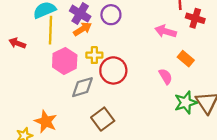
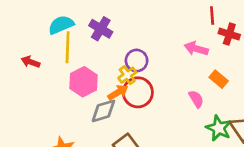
purple circle: (111, 15) -> (137, 61), moved
orange arrow: (82, 29) -> (118, 92), moved
yellow cross: (94, 55) -> (127, 75), moved, turned -35
green star: (186, 103) -> (219, 128), turned -30

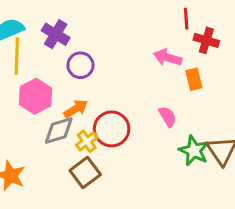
purple circle: (137, 61) -> (80, 65), moved
yellow cross: (127, 75) -> (87, 141), moved
orange rectangle: (219, 79) -> (194, 79), moved, turned 36
red circle: (138, 92) -> (112, 129), moved

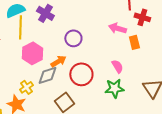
purple circle: (80, 65) -> (73, 38), moved
yellow cross: (87, 141) -> (26, 87), moved
green star: (194, 151) -> (114, 88), moved, turned -30

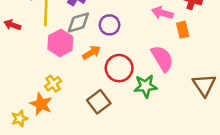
pink semicircle: (117, 66) -> (162, 58), size x1.6
gray diamond: (47, 75) -> (78, 22), moved
green star: (114, 88) -> (146, 86), moved

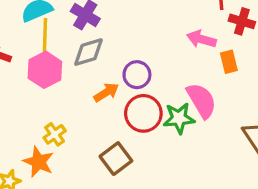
purple circle: (110, 25) -> (137, 75), moved
pink hexagon: (60, 43) -> (45, 70), moved
green star: (146, 86) -> (179, 118), moved

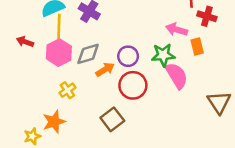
gray diamond: (89, 52) -> (88, 54), moved
green star: (179, 118) -> (163, 55), moved
yellow cross: (55, 134) -> (67, 90), moved
orange star: (38, 162) -> (54, 122), turned 30

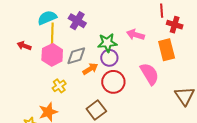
pink arrow: (177, 30) -> (135, 35), moved
orange rectangle: (197, 47) -> (167, 50), size x1.5
green star: (163, 55) -> (107, 43), moved

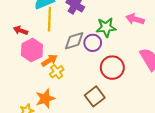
pink hexagon: (52, 55) -> (32, 50), moved
purple circle: (109, 58) -> (93, 43), moved
orange arrow: (90, 69) -> (49, 60), moved

